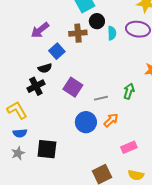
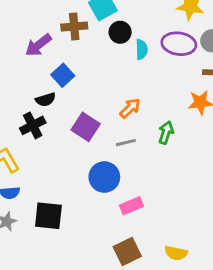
brown cross: (78, 33) -> (74, 26), moved
orange arrow: (111, 120) -> (130, 108), moved
pink rectangle: (129, 147) -> (132, 206), moved

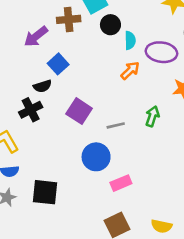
purple ellipse: (179, 44) -> (161, 52), moved
orange arrow: (130, 108) -> (130, 71), moved

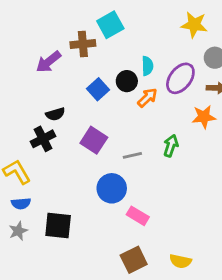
black circle: (110, 25) -> (127, 81), moved
purple ellipse: (161, 52) -> (180, 78), turned -60
blue square: (58, 64) -> (98, 89), moved
pink rectangle: (121, 183) -> (138, 216), turned 54

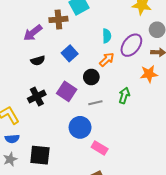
black circle: (127, 81) -> (91, 77), moved
black semicircle: (55, 114) -> (38, 61), moved
black cross: (43, 139) -> (37, 97), moved

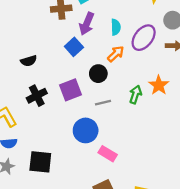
purple arrow: (33, 33) -> (87, 24), moved, turned -30
black semicircle: (38, 61) -> (29, 61), moved
orange star: (149, 74) -> (159, 85), moved, turned -30
purple square: (67, 91) -> (70, 90), turned 36

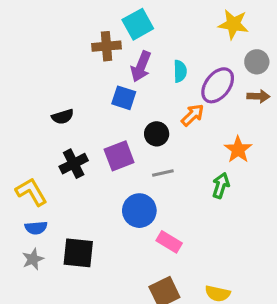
blue square: (74, 47) -> (124, 98), turned -30
orange arrow: (116, 54) -> (193, 115), moved
green arrow: (135, 94) -> (221, 186), moved

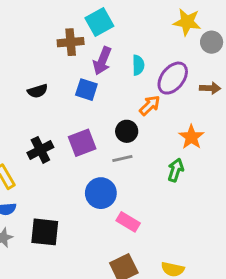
gray circle: (257, 62) -> (212, 42), moved
black semicircle: (63, 117) -> (38, 91), moved
black circle: (157, 134) -> (127, 131), moved

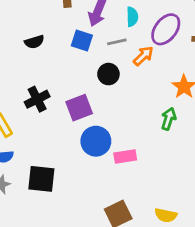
black circle: (127, 131) -> (108, 74), moved
purple square: (82, 143) -> (79, 108), moved
gray line: (122, 159) -> (117, 42), moved
pink rectangle: (128, 222) -> (125, 157), moved, turned -40

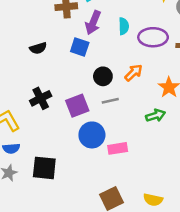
purple ellipse: (166, 29) -> (153, 37), turned 52
gray line: (117, 42) -> (110, 101), moved
orange arrow: (143, 56) -> (133, 73), moved
green arrow: (169, 119) -> (155, 115), turned 54

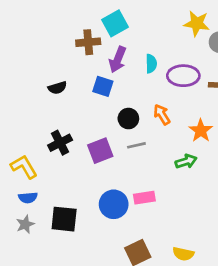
orange arrow: (133, 73) -> (162, 115), turned -78
blue circle: (92, 135) -> (114, 204), moved

